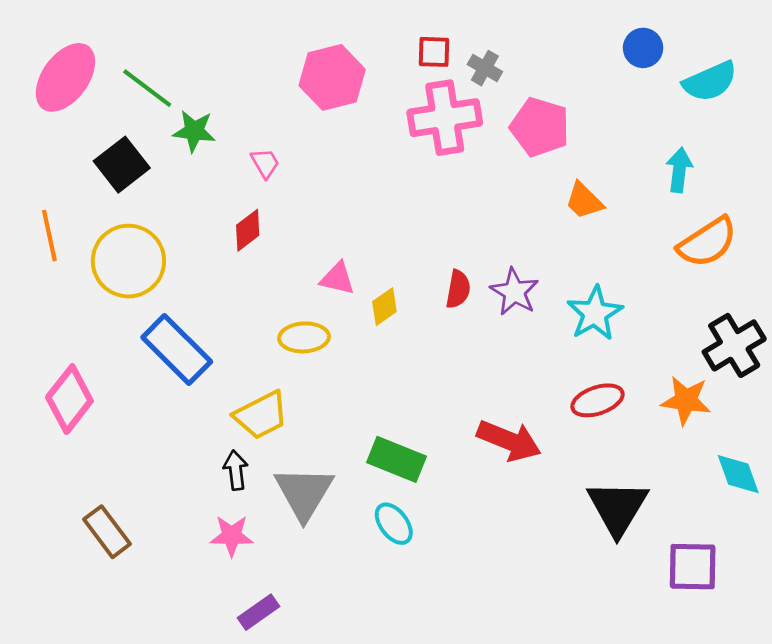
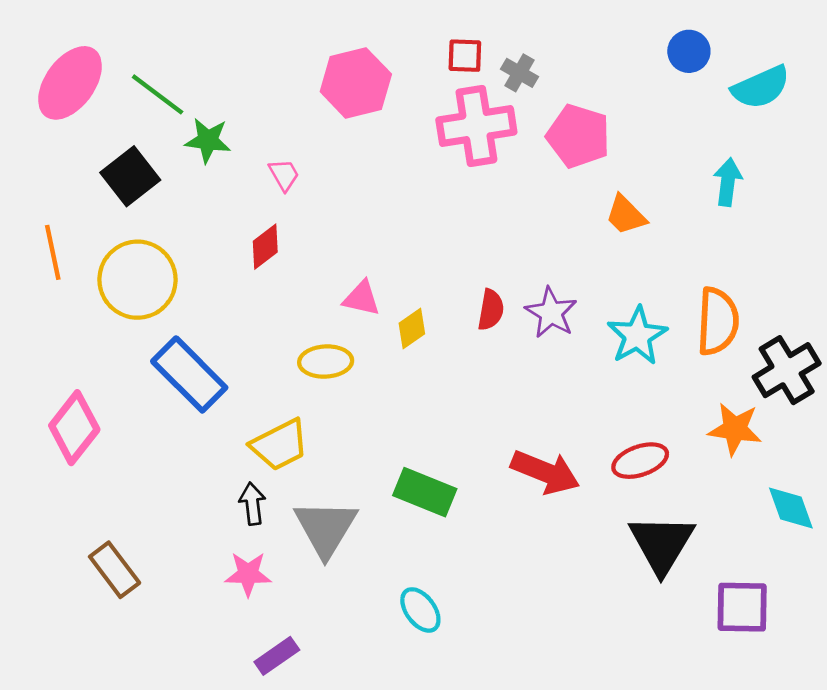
orange semicircle: (707, 242) -> (718, 321), moved, turned -54
red ellipse: (597, 400) -> (640, 461), moved
cyan ellipse: (394, 524) -> (420, 610), moved

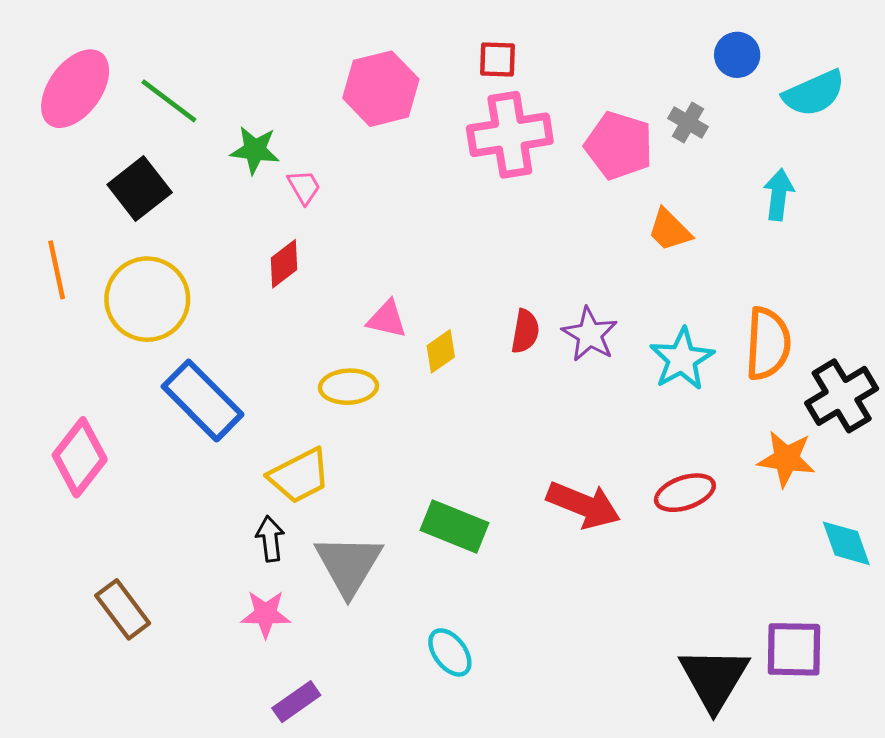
gray cross: (519, 73) -> (688, 122), moved
green star: (208, 140) -> (255, 150), moved
black triangle: (662, 544) -> (714, 679), moved

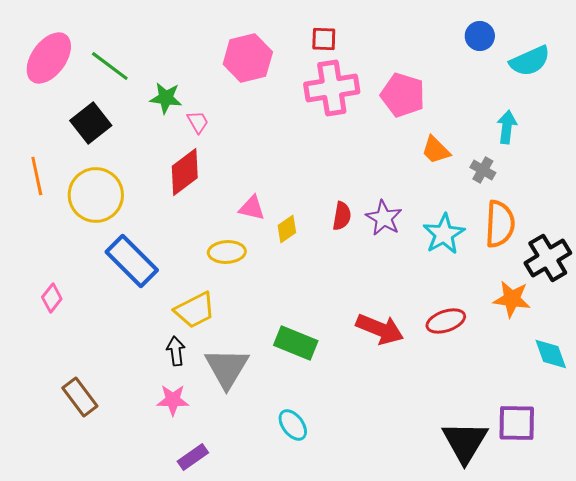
gray cross: (688, 122) -> (483, 170), moved
red diamond: (284, 264) -> (185, 172), size x1.5
pink diamond: (80, 457) -> (52, 298), size x0.6

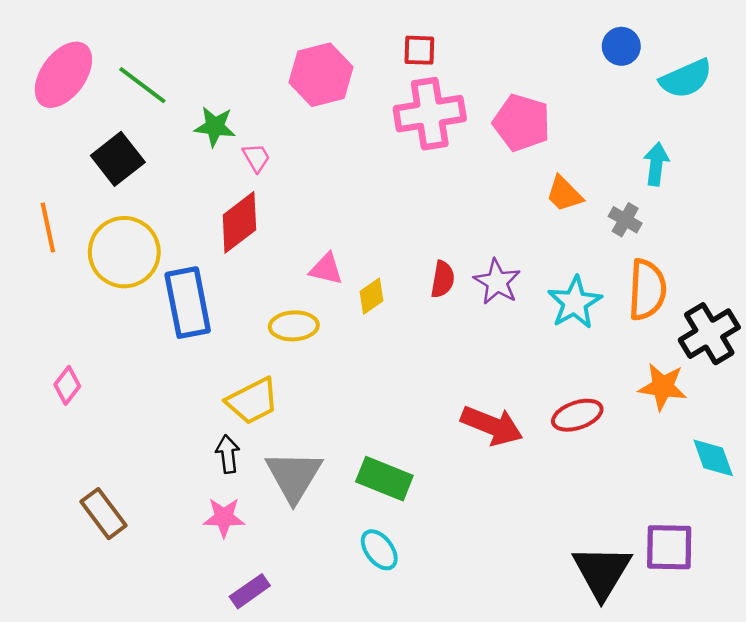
blue rectangle: (132, 261) -> (188, 303), moved, turned 34
green rectangle: (296, 343) -> (384, 479), moved

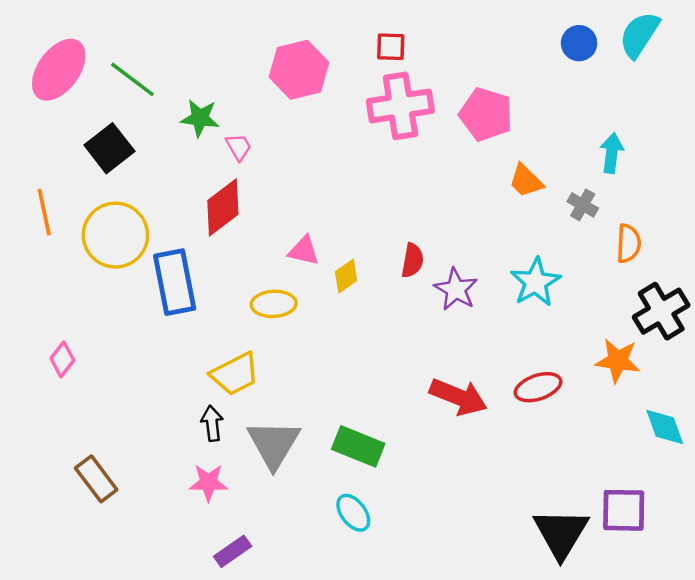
cyan semicircle: (686, 79) -> (639, 35), moved, turned 147
purple star: (497, 282) -> (456, 289), moved
orange semicircle: (647, 290) -> (629, 244), moved, size x0.7

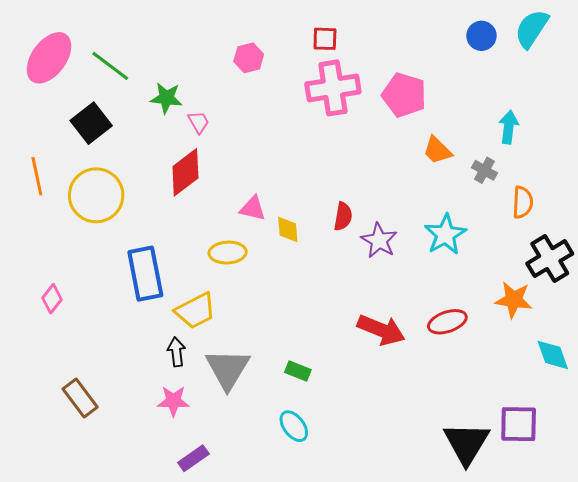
pink hexagon: (299, 70) -> (249, 58), size x0.6
yellow diamond: (346, 276) -> (288, 229), turned -60
blue rectangle: (175, 282) -> (145, 274), moved
green rectangle: (358, 446) -> (298, 371), size x0.6

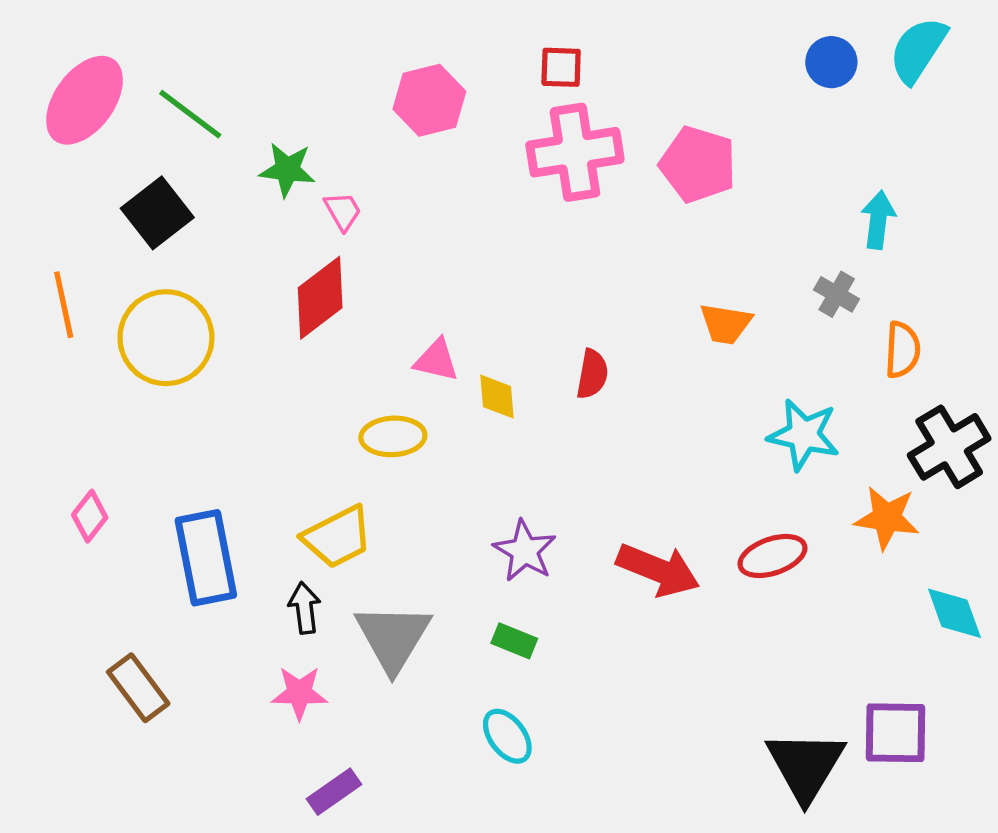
pink hexagon: (249, 58) -> (429, 100), size x1.4
orange trapezoid: (437, 150) -> (726, 324), moved, turned -36
cyan star: (445, 234) -> (804, 435), moved, turned -30
purple star: (379, 240) -> (525, 551), moved
blue rectangle: (145, 274) -> (206, 558), moved

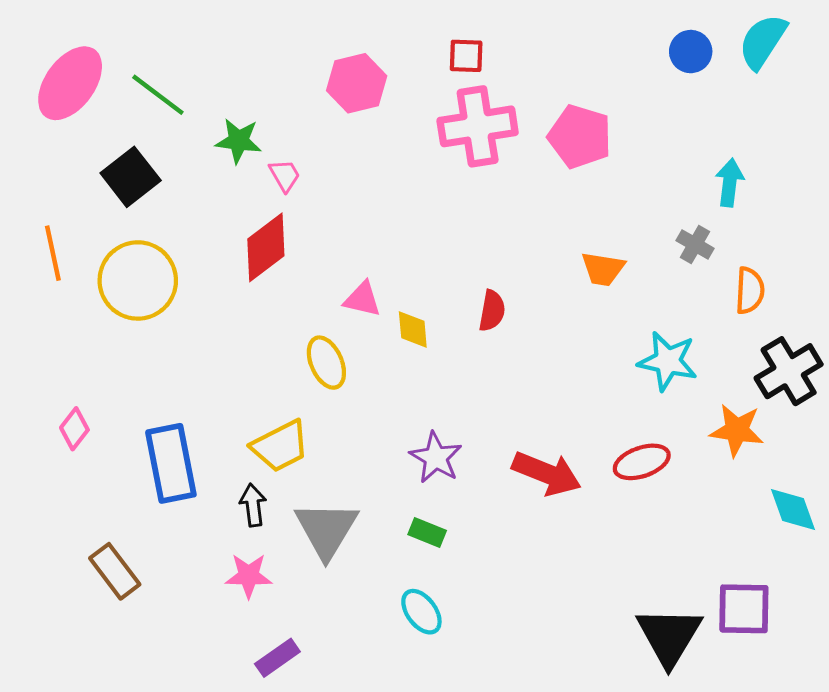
yellow ellipse: (393, 436) -> (326, 363), turned 69

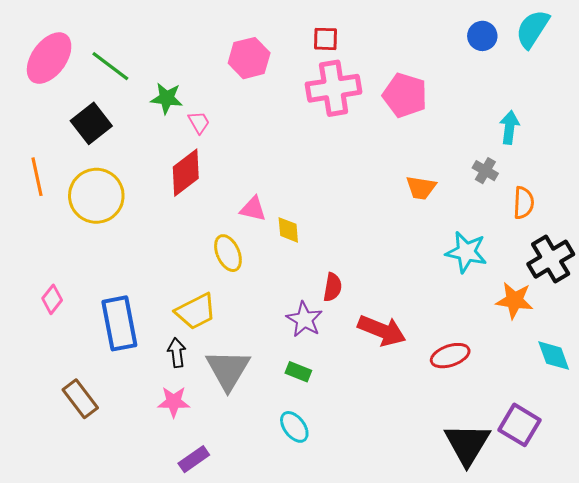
red semicircle: (492, 311) -> (333, 287), moved
red ellipse: (642, 462) -> (450, 356), moved
purple square: (744, 609) -> (519, 425), turned 30

